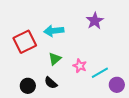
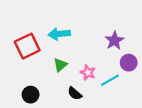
purple star: (95, 21) -> (114, 41), moved
black semicircle: (51, 83) -> (75, 93), moved
purple circle: (117, 85) -> (129, 63), moved

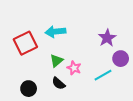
pink star: (88, 73) -> (74, 68), moved
black semicircle: (75, 93) -> (59, 83), moved

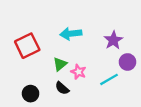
cyan arrow: (55, 32) -> (71, 34), moved

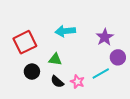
green triangle: (60, 64) -> (55, 59), turned 48
pink star: (78, 72) -> (77, 82), moved
black circle: (31, 94) -> (32, 72), moved

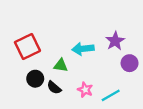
cyan arrow: (65, 31) -> (83, 49), moved
cyan line: (101, 74) -> (111, 95), moved
black semicircle: (57, 82) -> (54, 88), moved

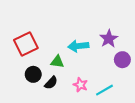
black semicircle: (54, 88) -> (51, 83), turned -88

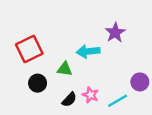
purple star: (109, 39) -> (115, 33), moved
purple circle: (122, 60) -> (140, 82), moved
black semicircle: (51, 83) -> (69, 100), moved

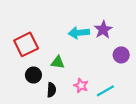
cyan arrow: (88, 51) -> (79, 33), moved
purple circle: (140, 82) -> (121, 55), moved
black semicircle: (69, 100) -> (51, 90), moved, turned -40

